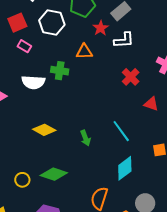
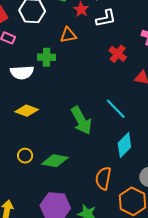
yellow diamond: (44, 130) -> (27, 111), moved
green arrow: (85, 138) -> (81, 121), size x1.8
yellow circle: (22, 180) -> (25, 156), moved

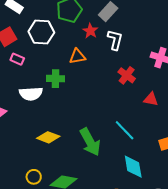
white L-shape: (106, 18) -> (115, 40), turned -65
yellow diamond: (27, 111) -> (48, 137), moved
cyan diamond: (124, 145) -> (133, 167), turned -55

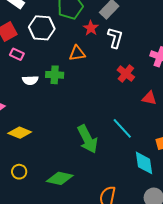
white semicircle: (31, 94) -> (30, 80), moved, size x0.7
yellow diamond: (48, 137) -> (20, 133), moved
cyan diamond: (133, 167) -> (144, 163), moved
yellow circle: (34, 177) -> (19, 172), moved

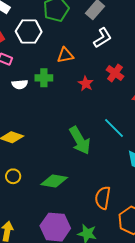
red star: (91, 28) -> (86, 84), moved
white L-shape: (115, 38) -> (103, 38), turned 45

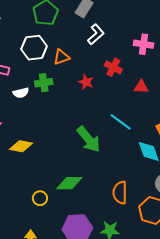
white hexagon: (29, 32) -> (34, 48), moved
yellow circle: (13, 176) -> (40, 198), moved

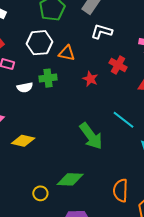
white L-shape: (96, 34) -> (102, 31), turned -125
orange triangle: (62, 57) -> (67, 53), turned 30

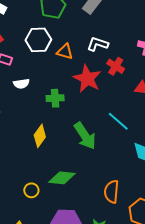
white L-shape: (102, 31) -> (98, 44), moved
green cross: (48, 78) -> (55, 98), moved
red star: (90, 79) -> (87, 79), size x1.8
yellow diamond: (23, 141) -> (40, 136), moved, turned -70

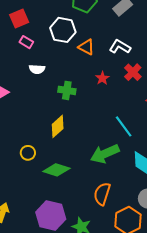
red star: (87, 79) -> (102, 78), size x0.5
yellow diamond: (40, 136) -> (58, 126), moved
green arrow: (85, 136) -> (105, 154), moved, turned 88
yellow circle: (31, 190) -> (28, 153), moved

